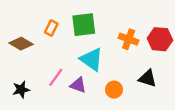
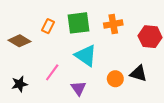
orange cross: (129, 39) -> (113, 24), moved, turned -30
purple triangle: (78, 85) -> (78, 88), moved, turned 35
orange circle: (114, 90) -> (115, 79), moved

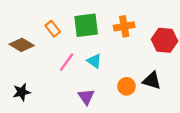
orange rectangle: (48, 26) -> (53, 29), turned -64
cyan triangle: (86, 56) -> (94, 61), size x0.6
pink line: (52, 72) -> (67, 62), moved

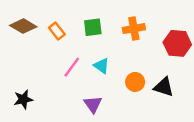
green square: (86, 25) -> (93, 27), size x0.7
brown diamond: (22, 45) -> (23, 26), moved
orange circle: (126, 86) -> (135, 82), moved

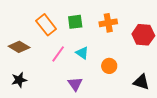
brown diamond: (23, 26) -> (19, 47), moved
orange rectangle: (57, 31) -> (46, 25), size x1.5
black triangle: (164, 87) -> (141, 82), moved

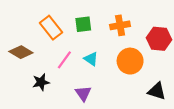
orange circle: (109, 66) -> (130, 61), moved, size x1.5
black star: (19, 80) -> (41, 82), moved

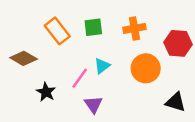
cyan triangle: (91, 59) -> (102, 66), turned 48
pink line: (64, 60) -> (80, 78), moved
black star: (41, 82) -> (46, 92), turned -30

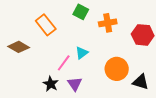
green square: (93, 27) -> (81, 12), moved, turned 35
orange circle: (146, 68) -> (117, 69), moved
black star: (46, 92) -> (51, 84), moved

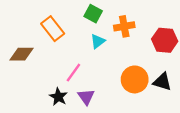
brown diamond: (19, 47) -> (21, 54), turned -30
cyan triangle: (82, 53) -> (98, 41), moved
black triangle: (141, 82) -> (162, 82), moved

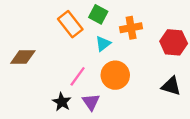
orange rectangle: (53, 29) -> (70, 24), moved
orange circle: (135, 79) -> (115, 75), moved

